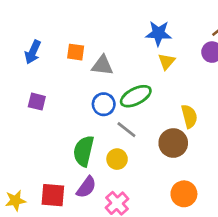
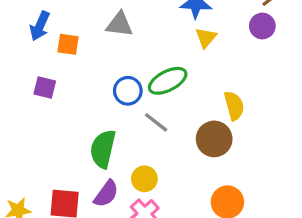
orange square: (76, 52) -> (68, 44), moved
gray triangle: (102, 65) -> (119, 24), moved
yellow circle: (117, 159) -> (144, 179), moved

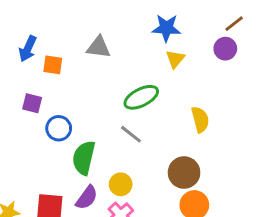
blue circle: (128, 91) -> (59, 128), moved
brown circle: (214, 139) -> (184, 173), moved

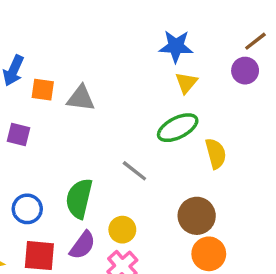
gray triangle: (98, 47) -> (81, 98), moved
green ellipse: (141, 97) -> (178, 128), moved
blue circle: (59, 128) -> (27, 209), moved

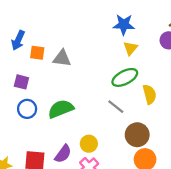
gray line: (134, 171) -> (116, 107), moved
green semicircle: (79, 199) -> (61, 109), moved, turned 55
blue circle: (27, 209) -> (27, 109), moved

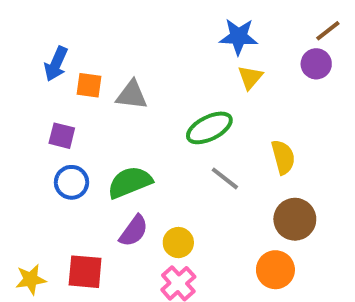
green ellipse: (125, 77) -> (209, 128), moved
brown circle: (137, 135) -> (295, 219), moved
purple semicircle: (63, 154) -> (134, 231), moved

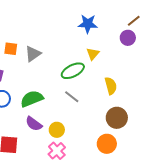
yellow triangle: (250, 77) -> (93, 54), moved
gray triangle: (132, 95) -> (33, 54), turned -42
gray line: (225, 178) -> (72, 97), moved
purple semicircle: (134, 231) -> (34, 124), turned 90

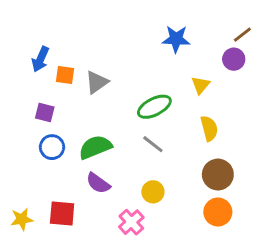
yellow triangle: (93, 54) -> (201, 85), moved
yellow circle: (57, 130) -> (153, 192), moved
orange circle: (107, 144) -> (218, 212), moved

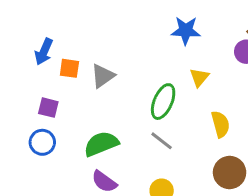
yellow triangle: (201, 85) -> (199, 77), moved
green ellipse: (154, 107) -> (163, 102), turned -40
blue circle: (52, 147) -> (42, 142), moved

